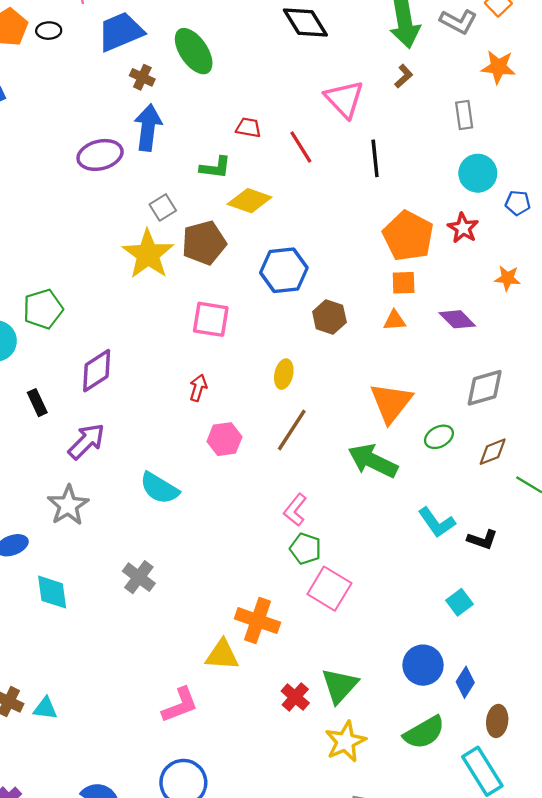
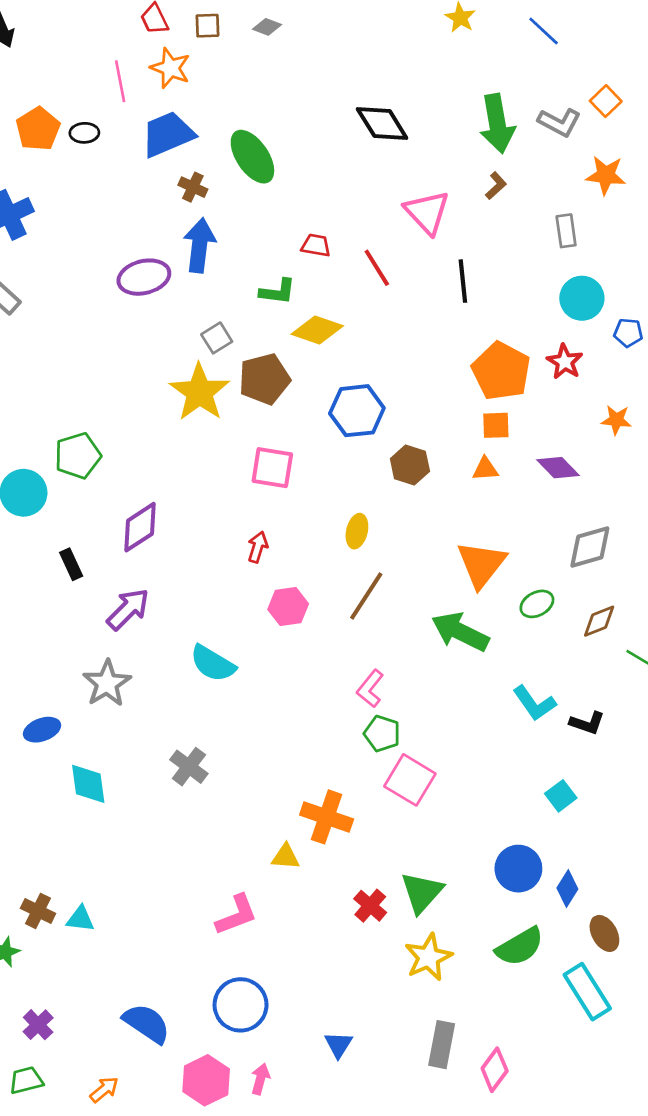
yellow triangle: (222, 655) -> (286, 857), size x0.7
brown ellipse: (497, 721) -> (604, 933), turned -36

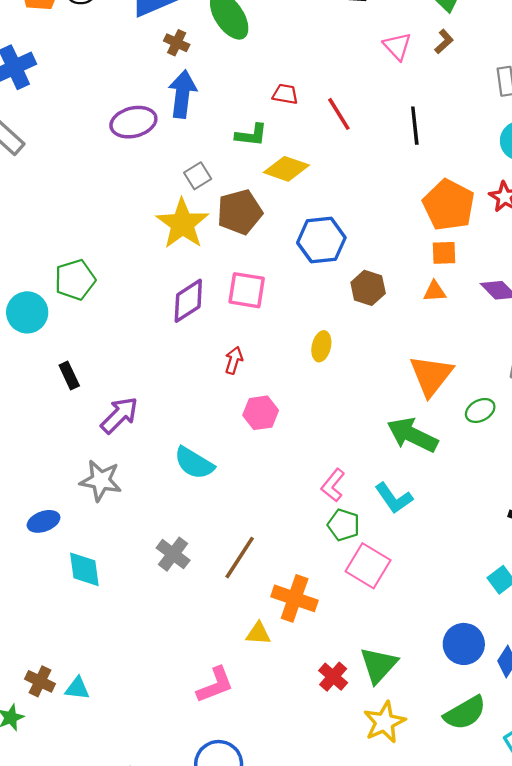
pink triangle: (427, 212) -> (397, 46), moved, size x0.7
purple diamond: (140, 527) -> (188, 301), moved
brown line: (366, 596) -> (240, 558), moved
gray star: (107, 683) -> (101, 481), turned -30
cyan L-shape: (534, 703) -> (394, 498), moved

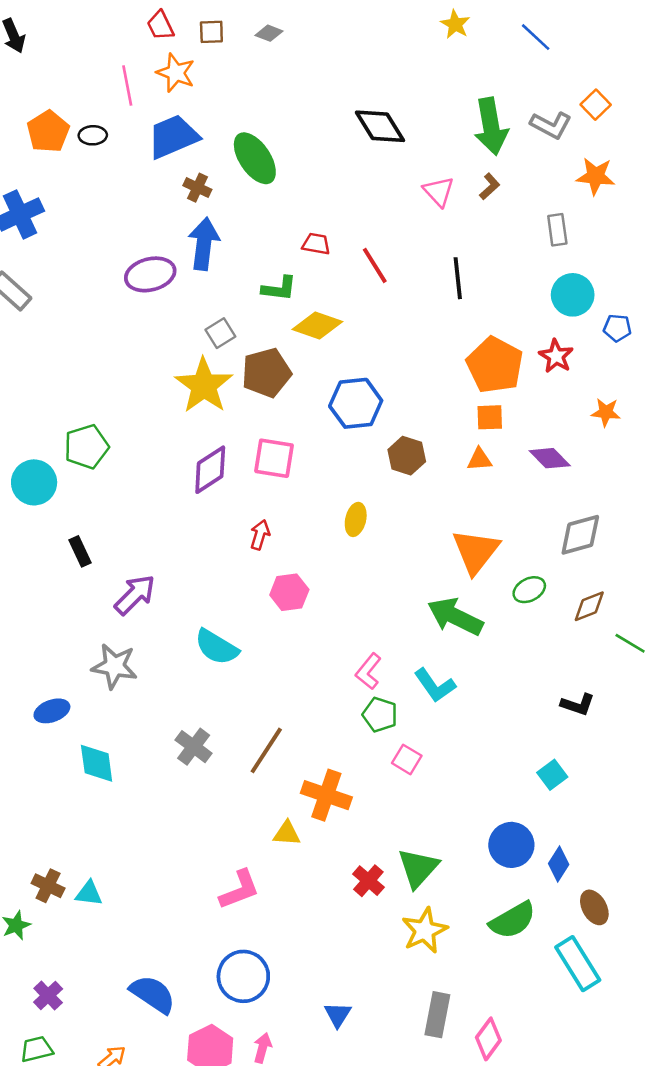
pink square: (368, 566) -> (407, 759), size x0.6

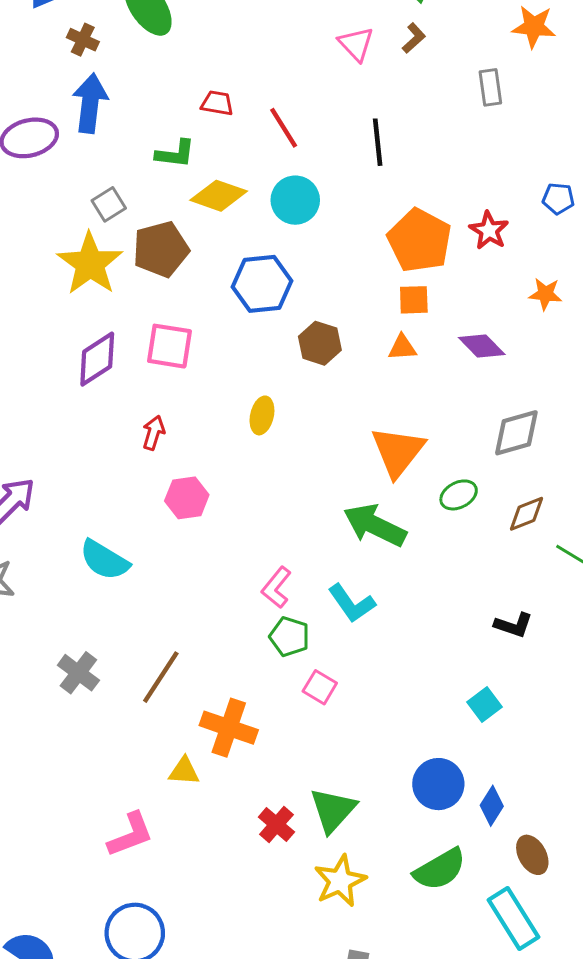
cyan circle: (573, 295) -> (295, 200), moved

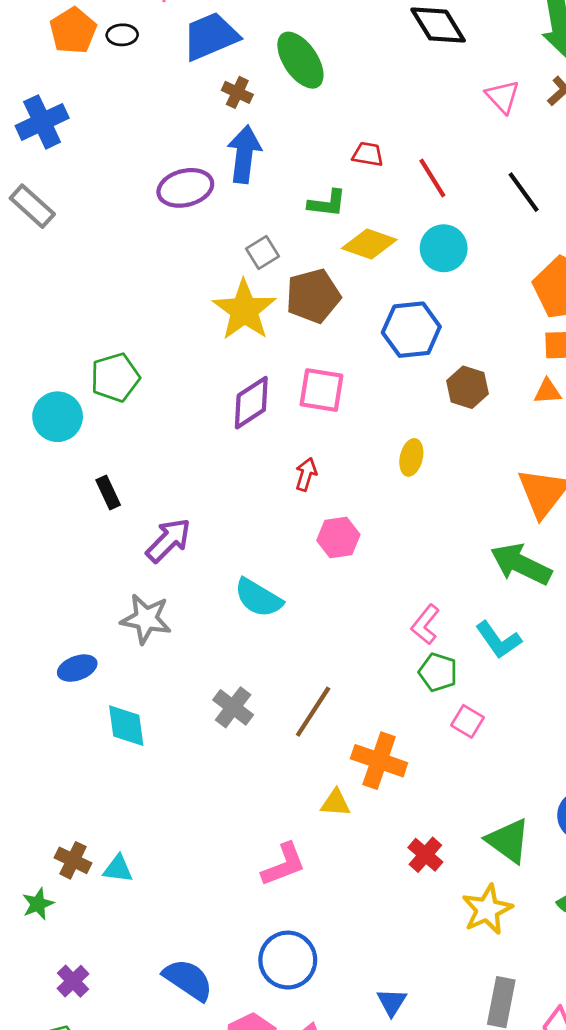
black line: (378, 142) -> (524, 192), turned -30
green triangle: (333, 810) -> (508, 841), moved, turned -36

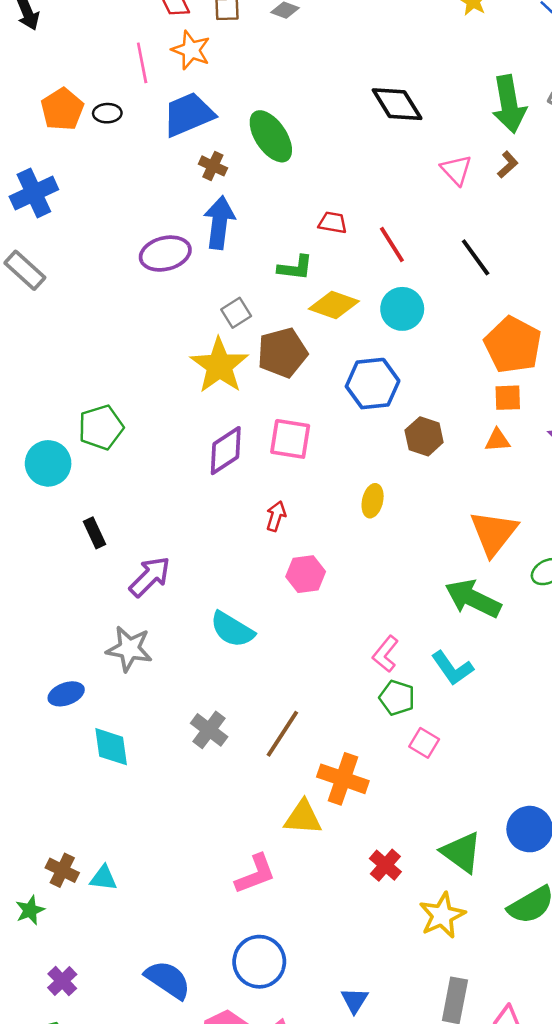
yellow triangle: (336, 803) -> (303, 817), size x1.4

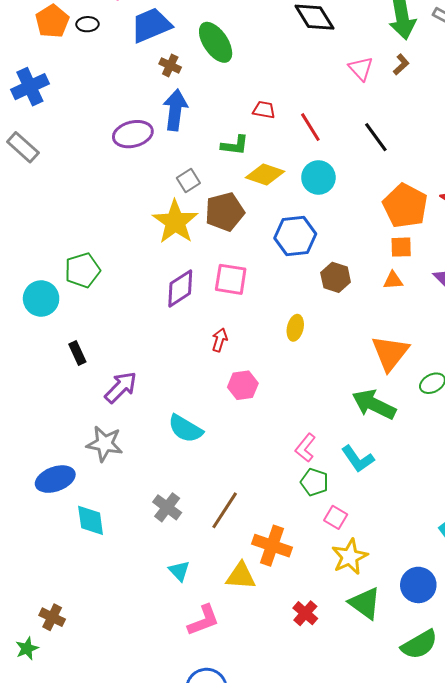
blue ellipse: (66, 694) -> (55, 479), size x1.4
cyan triangle: (103, 878) -> (179, 571), moved, turned 40
yellow star: (442, 915) -> (350, 557), moved

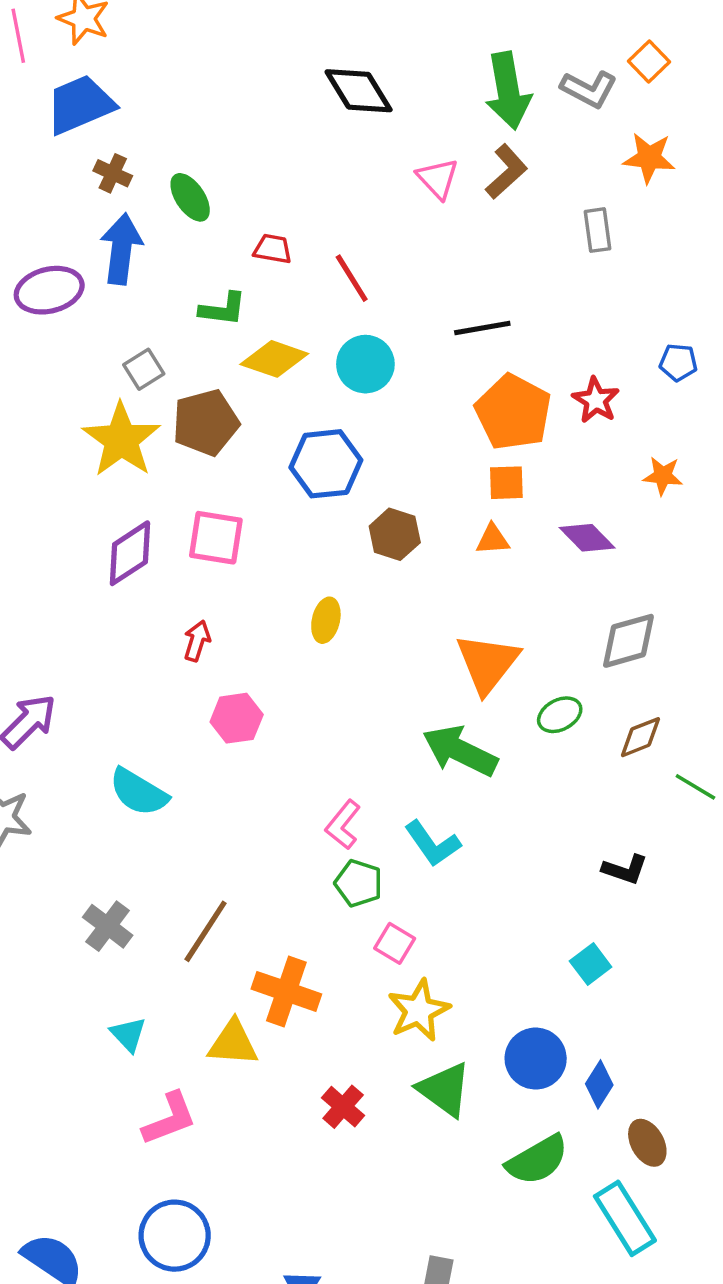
green ellipse: (216, 42) -> (190, 197), moved, size x0.7
brown L-shape: (401, 65) -> (506, 172), size x1.5
black line: (376, 137) -> (482, 328), moved, turned -64

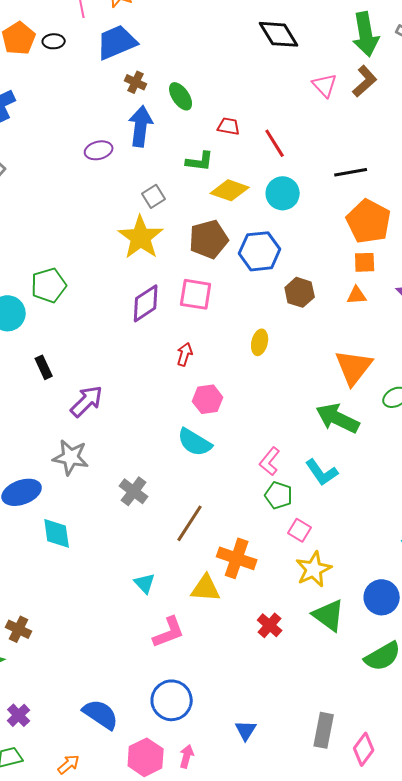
purple ellipse: (49, 290) -> (99, 150), size x0.7
brown pentagon: (206, 423) -> (209, 239), moved
cyan semicircle: (139, 792) -> (195, 442), moved
gray cross: (108, 926) -> (134, 491), moved

